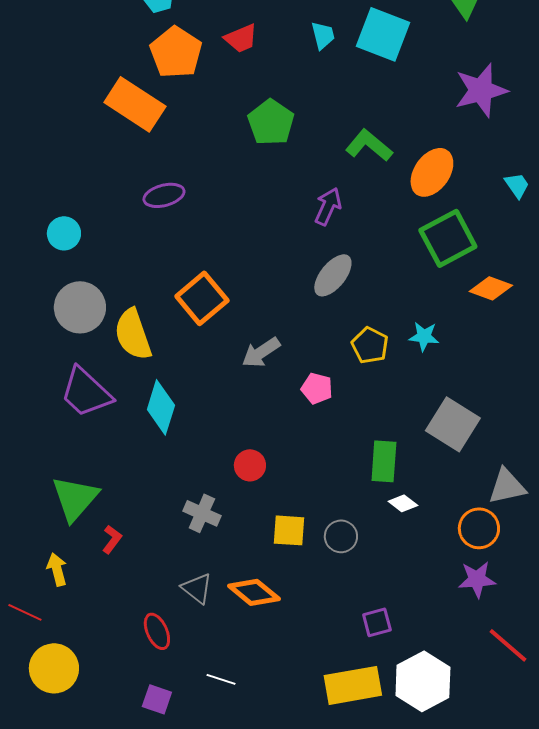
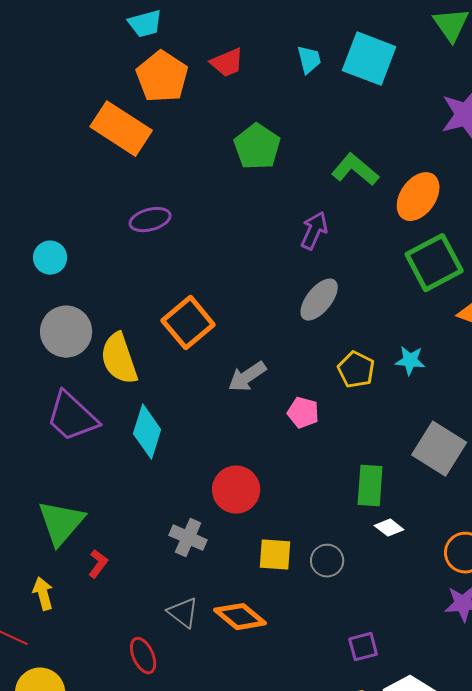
red circle: (250, 465) -> (236, 490), size x1.5

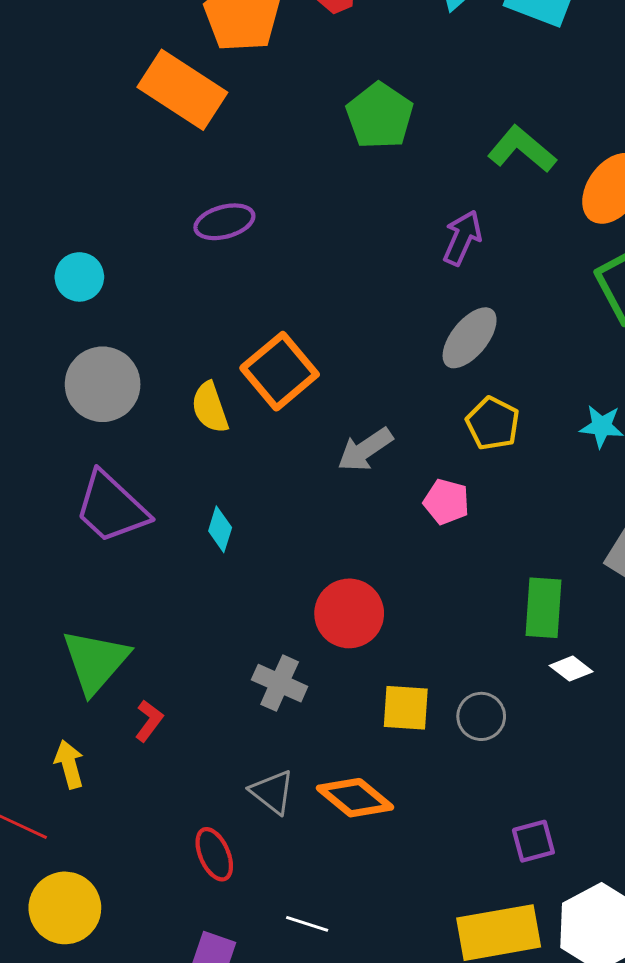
yellow semicircle: (119, 359) -> (210, 407), moved, size x0.7
yellow pentagon: (356, 370) -> (493, 423), moved
cyan diamond: (147, 432) -> (220, 529), size x0.6

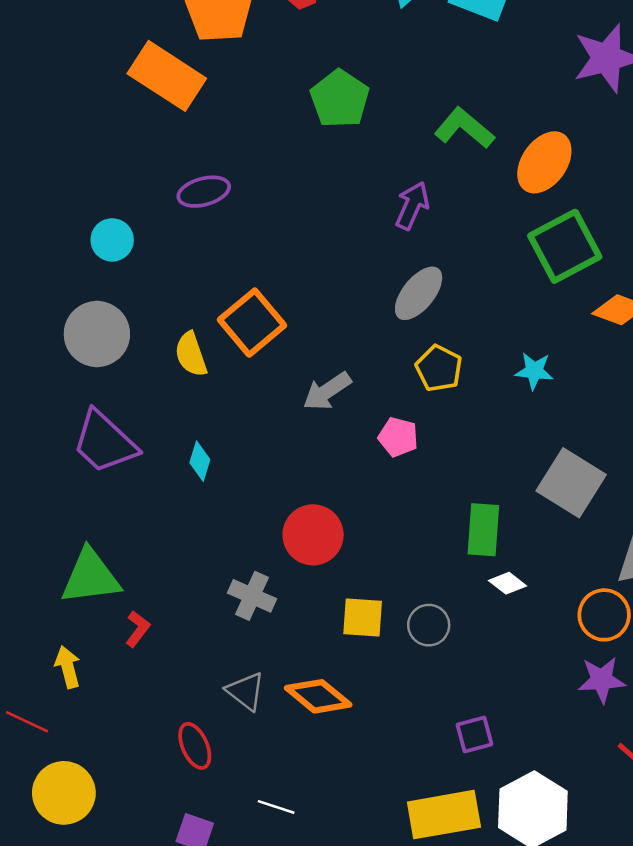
cyan circle: (79, 277) -> (112, 240), moved
green triangle: (95, 661) -> (91, 577), turned 42

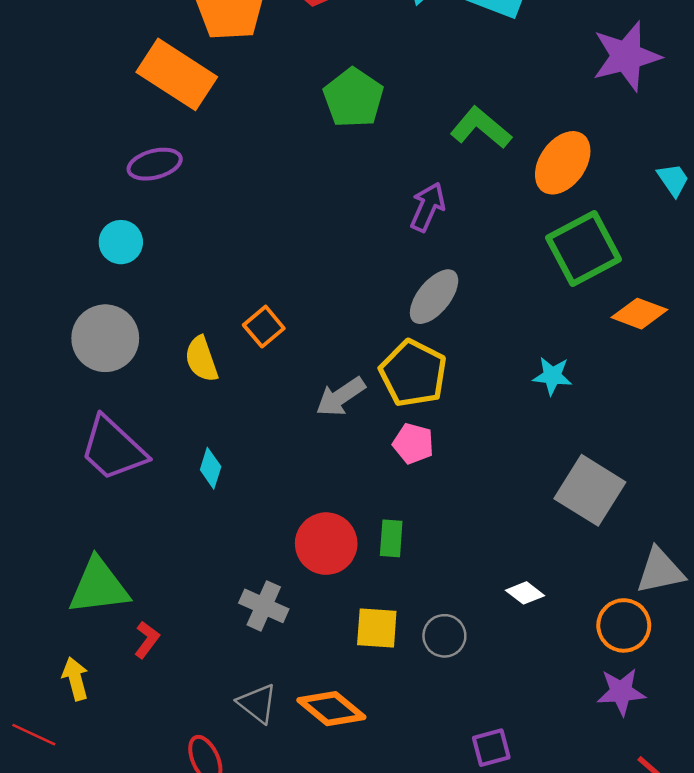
purple ellipse: (204, 192) -> (155, 164), moved
orange square: (252, 323) -> (264, 327), size x0.6
yellow pentagon: (439, 368) -> (413, 373), moved, size x1.4
green rectangle: (483, 530) -> (391, 538), moved, size x0.7

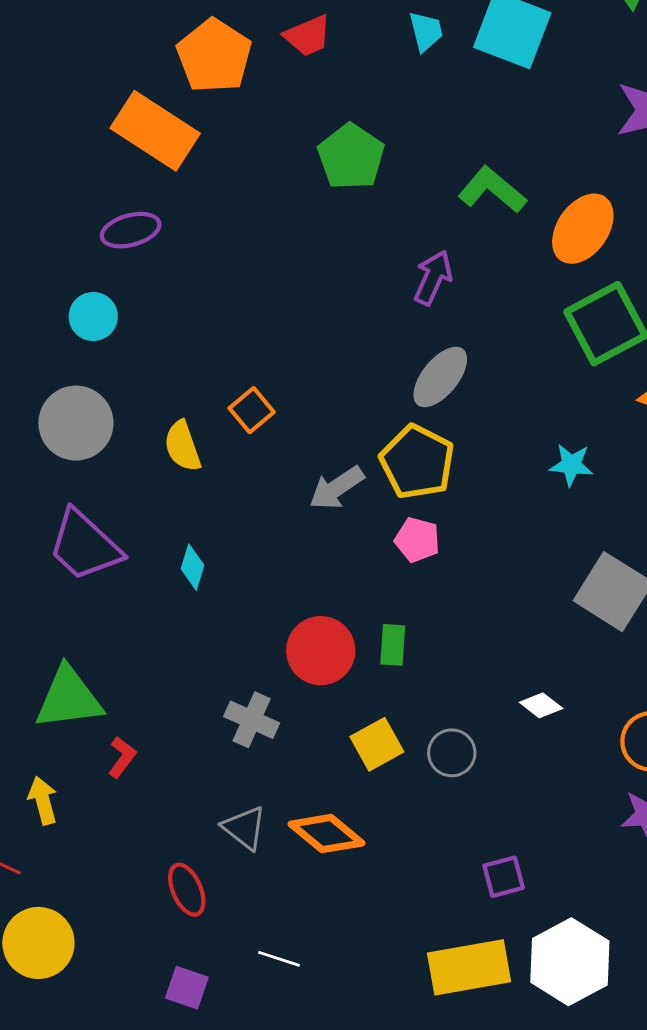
yellow square: (377, 628) -> (377, 744), turned -33

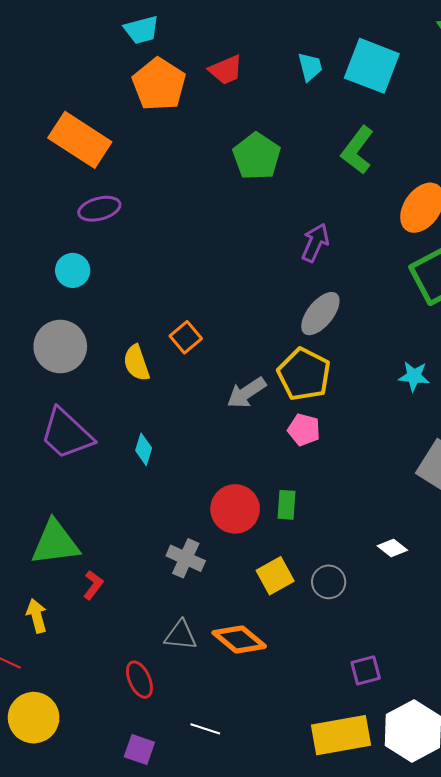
orange rectangle: (155, 131) -> (80, 140), moved
green L-shape: (492, 190) -> (357, 150), moved, turned -93
gray triangle: (244, 828) -> (181, 635), turned -32

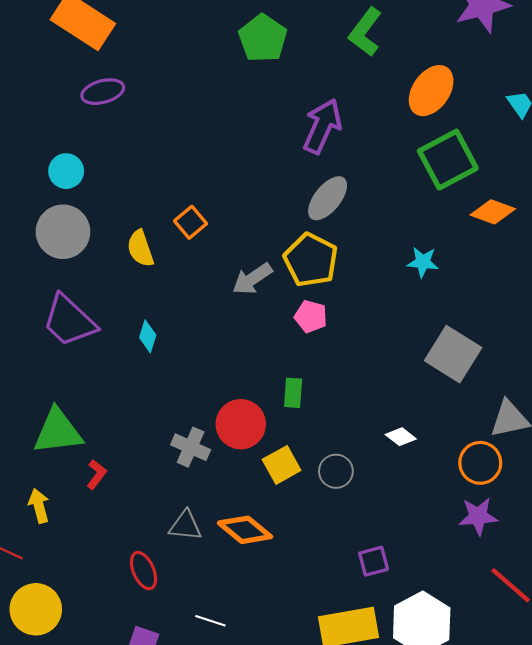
purple arrow: (315, 243) -> (322, 126), size x1.4
cyan circle: (73, 270) -> (66, 171), moved
red circle: (235, 509) -> (241, 424), moved

